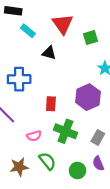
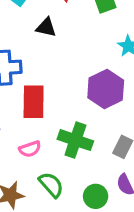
red rectangle: (51, 104) -> (34, 102), moved, size x1.5

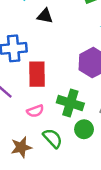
green circle: (96, 196) -> (84, 129), moved

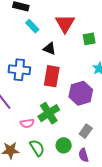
red rectangle: (37, 74) -> (52, 76), moved
green cross: (70, 103) -> (49, 113), moved, turned 30

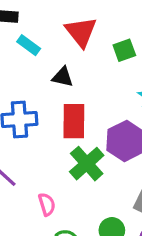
green cross: (49, 113) -> (87, 164), moved
pink semicircle: (27, 123) -> (47, 204), turned -88

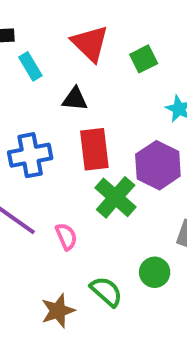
cyan rectangle: (29, 45) -> (30, 66), turned 30
pink semicircle: (47, 204) -> (66, 236), moved

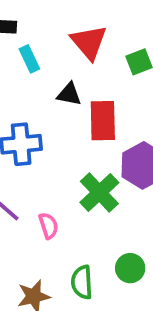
red rectangle: (94, 149) -> (103, 121), moved
green semicircle: (106, 292) -> (82, 282), turned -140

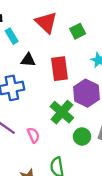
black triangle: (69, 94) -> (28, 60), moved
green circle: (130, 268) -> (82, 137), moved

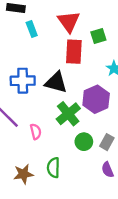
black triangle: (28, 60) -> (56, 82), moved, size x1.5
red rectangle: (59, 69) -> (74, 52), moved

